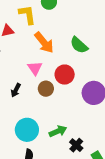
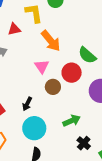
green semicircle: (79, 45) -> (87, 55), moved
black arrow: (16, 90) -> (27, 104), moved
green arrow: (58, 131) -> (72, 121), moved

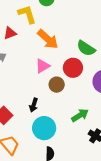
pink triangle: (42, 66) -> (43, 66), turned 42

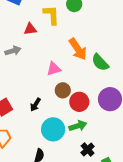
orange arrow: (48, 39) -> (78, 49), moved
red circle: (73, 68) -> (79, 102), moved
cyan circle: (44, 128) -> (53, 129), moved

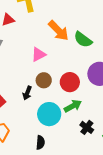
brown circle: (63, 90) -> (44, 80), moved

